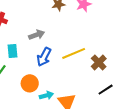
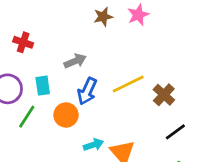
orange circle: (30, 83) -> (66, 115), moved

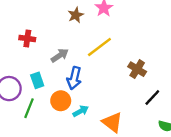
red cross: (23, 42) -> (27, 39), moved
yellow line: (128, 84) -> (99, 47), moved
cyan arrow: (93, 145) -> (81, 111), moved

